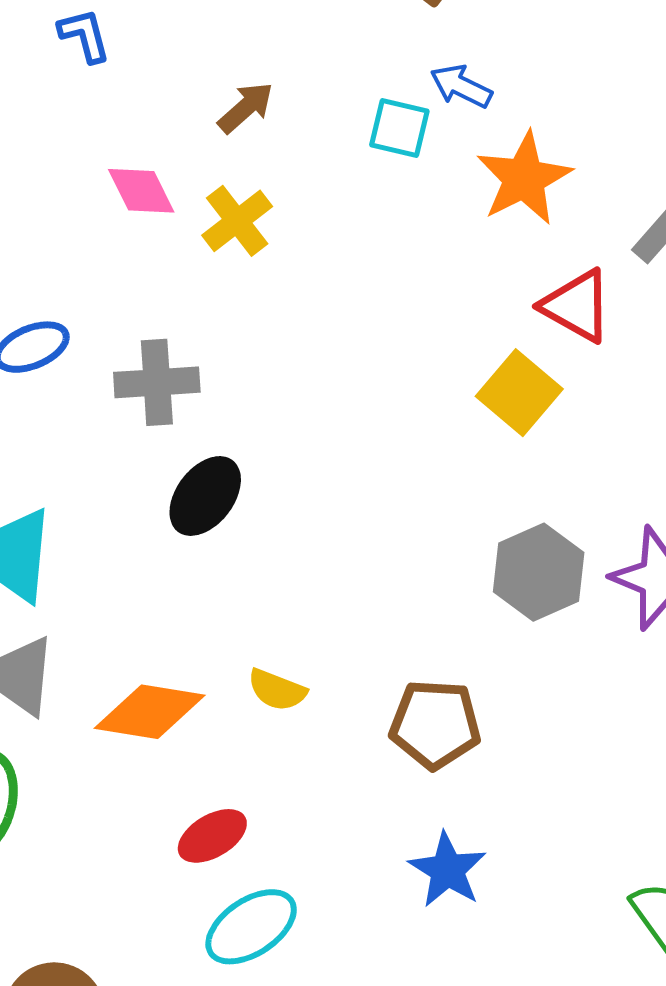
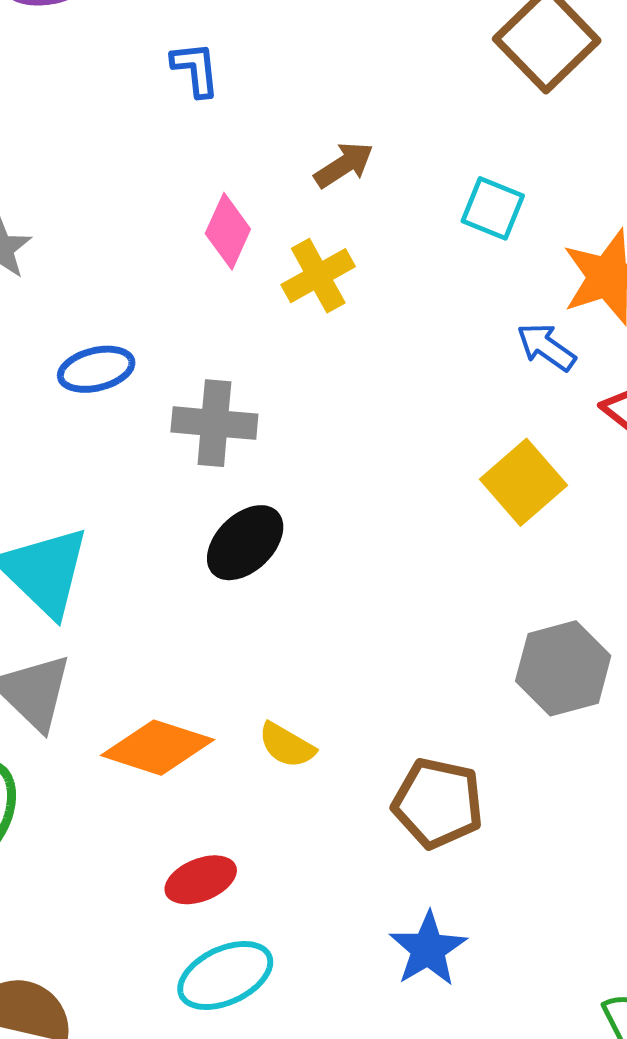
blue arrow: (461, 86) -> (546, 347), moved
pink diamond: (141, 191) -> (228, 231), turned 42
yellow square: (519, 393) -> (524, 482), moved

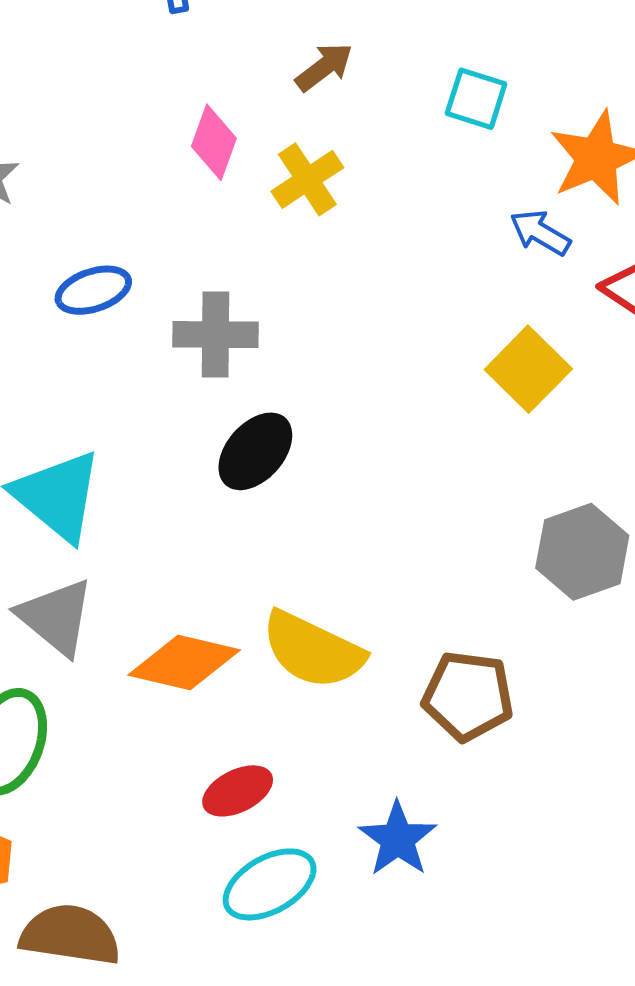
yellow semicircle: (287, 745) -> (313, 650), size x1.8
blue star: (428, 949) -> (398, 839), moved

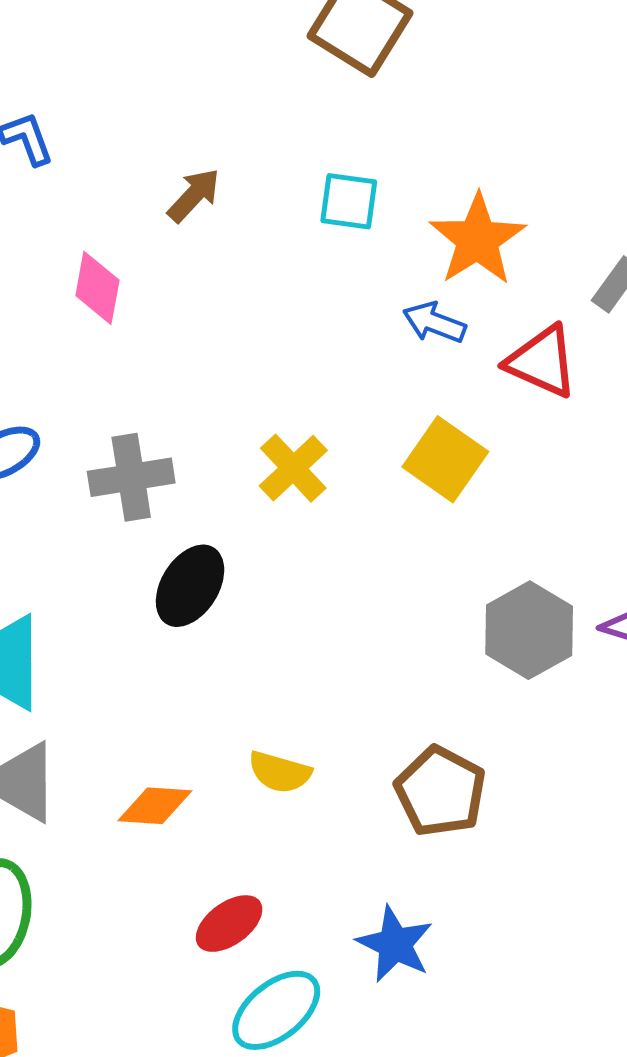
yellow cross: (307, 179) -> (293, 468), moved
yellow semicircle: (313, 650) -> (280, 772), size x0.6
orange diamond: (184, 662) -> (155, 806), size x0.7
brown pentagon: (468, 696) -> (440, 791), turned 30

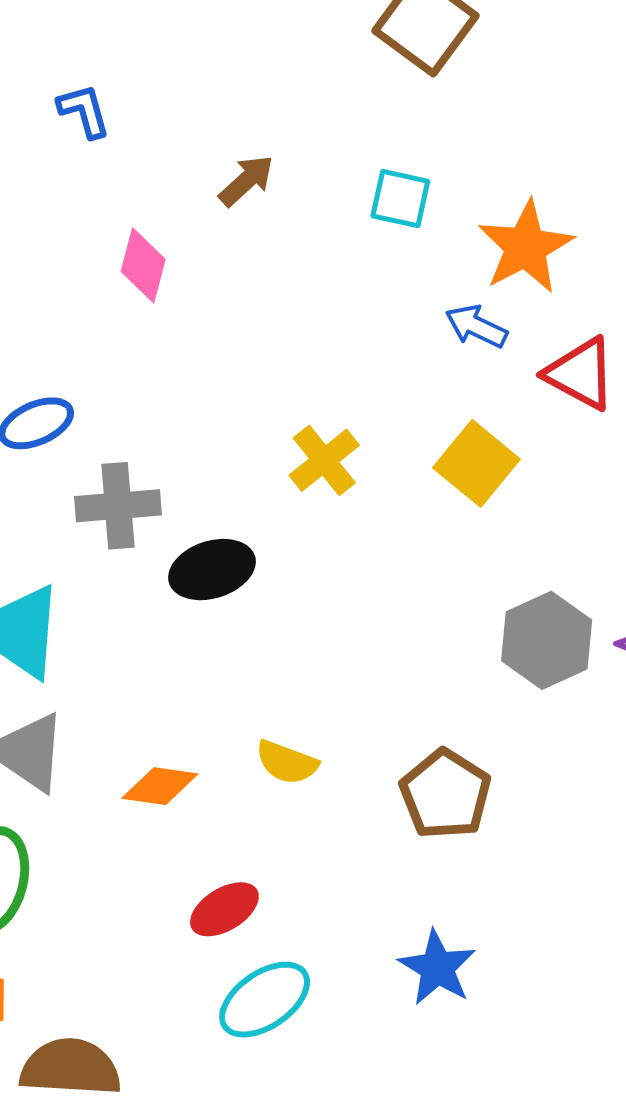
gray cross: (131, 477) -> (118, 506), moved
black ellipse: (190, 586) -> (212, 570), turned 36
blue star: (395, 944) -> (437, 968), moved

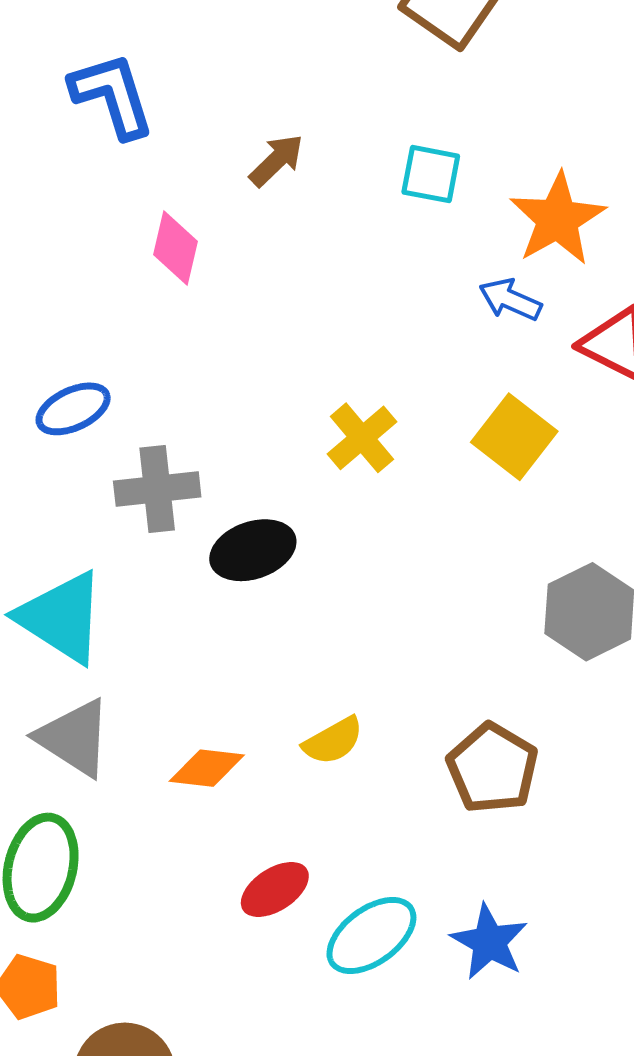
blue L-shape: (84, 111) -> (112, 95), size x1.6
yellow semicircle: (287, 762) -> (333, 741), turned -48
cyan ellipse: (265, 1000) -> (371, 936), moved

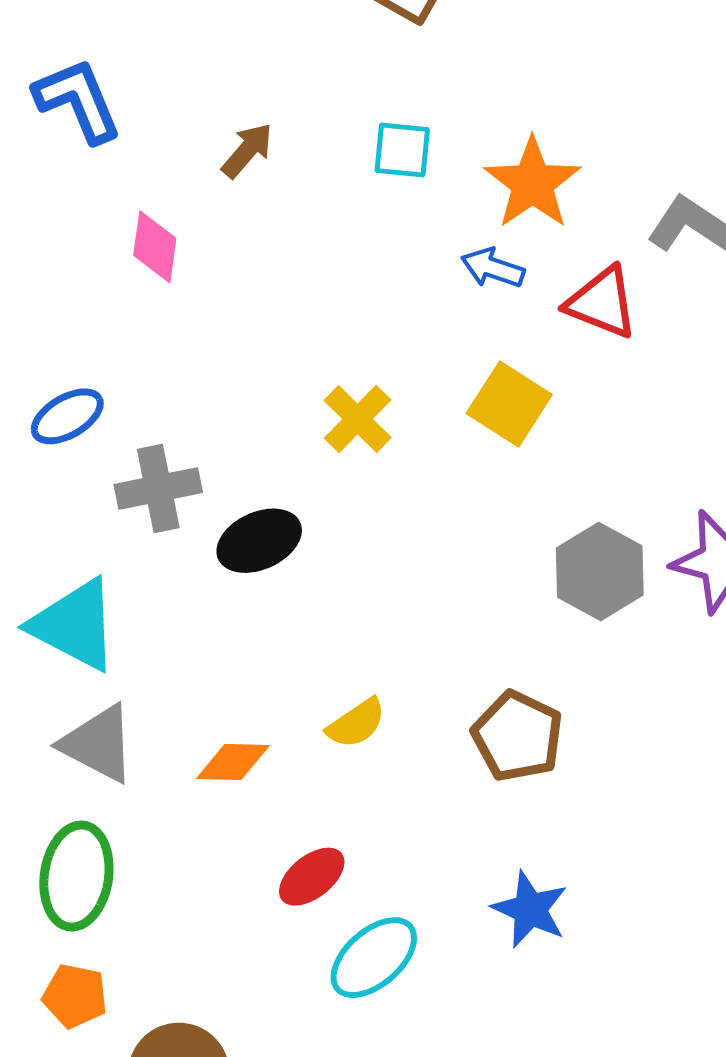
cyan ellipse: (371, 936) -> (374, 958), moved

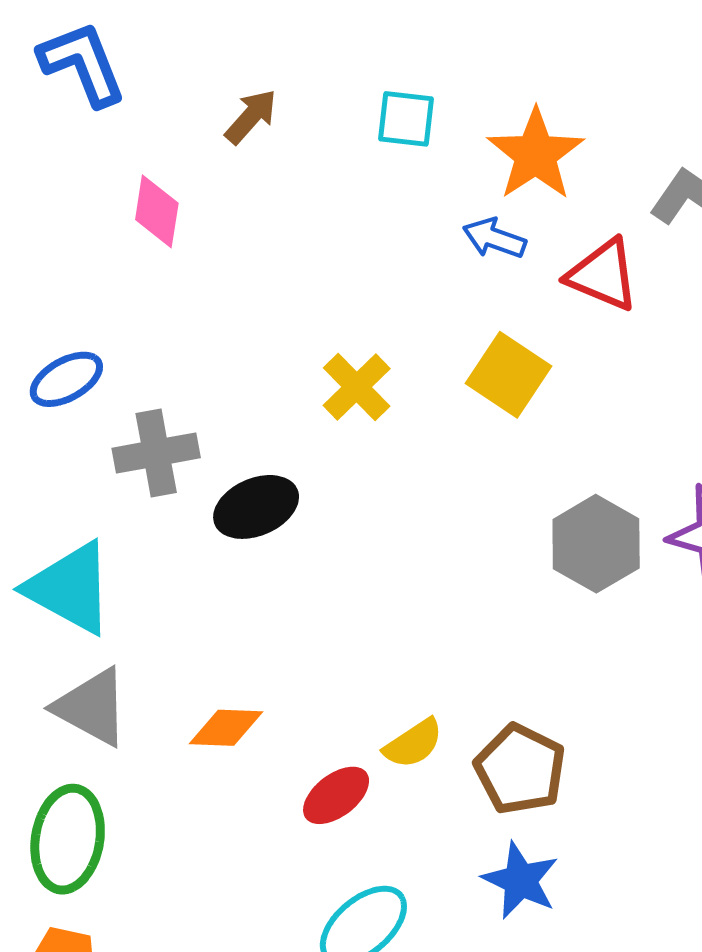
yellow semicircle: (356, 723) -> (413, 744), moved
brown pentagon: (518, 736) -> (520, 769), moved
red ellipse: (312, 877) -> (336, 795), moved

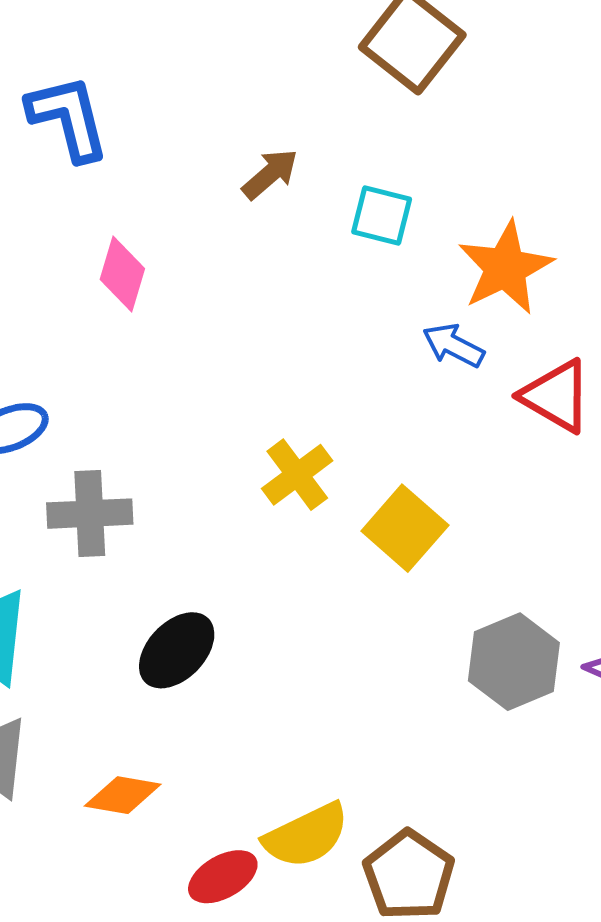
brown arrow: (251, 117) -> (270, 174), moved
yellow square: (508, 375) -> (405, 528), moved
black ellipse: (256, 507) -> (177, 650), moved, turned -30
yellow semicircle: (413, 744) -> (306, 836), size x1.4

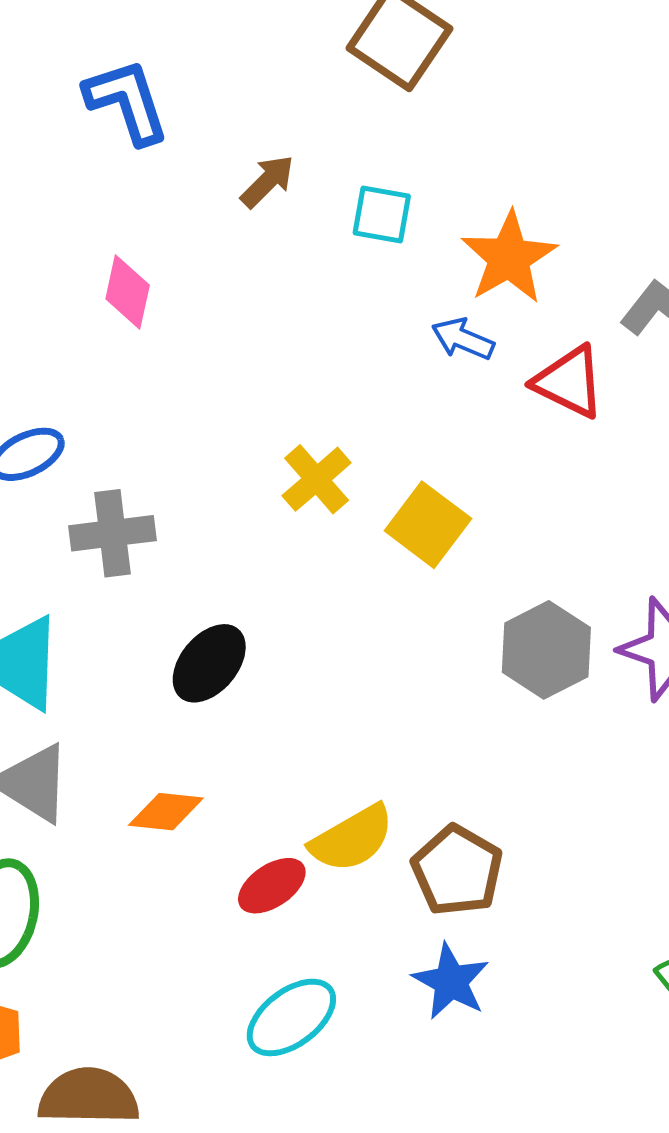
blue L-shape: (68, 118) -> (127, 101), moved

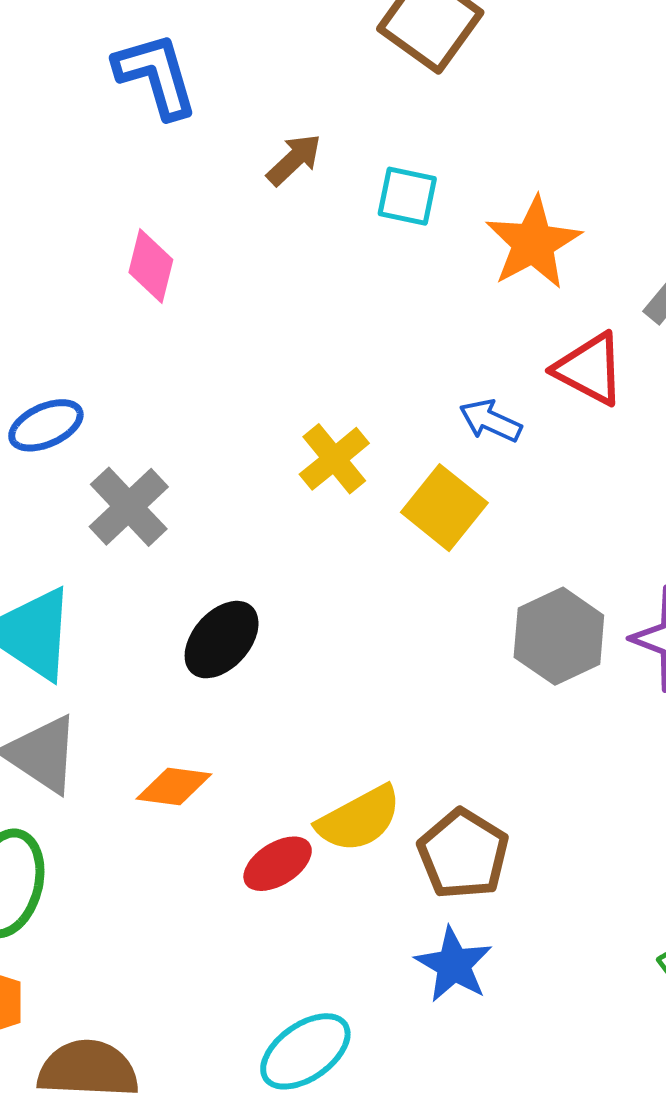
blue arrow: (463, 339) -> (490, 421), moved
gray cross: (113, 533) -> (129, 507), turned -38
cyan ellipse: (291, 1017) -> (305, 1051), moved

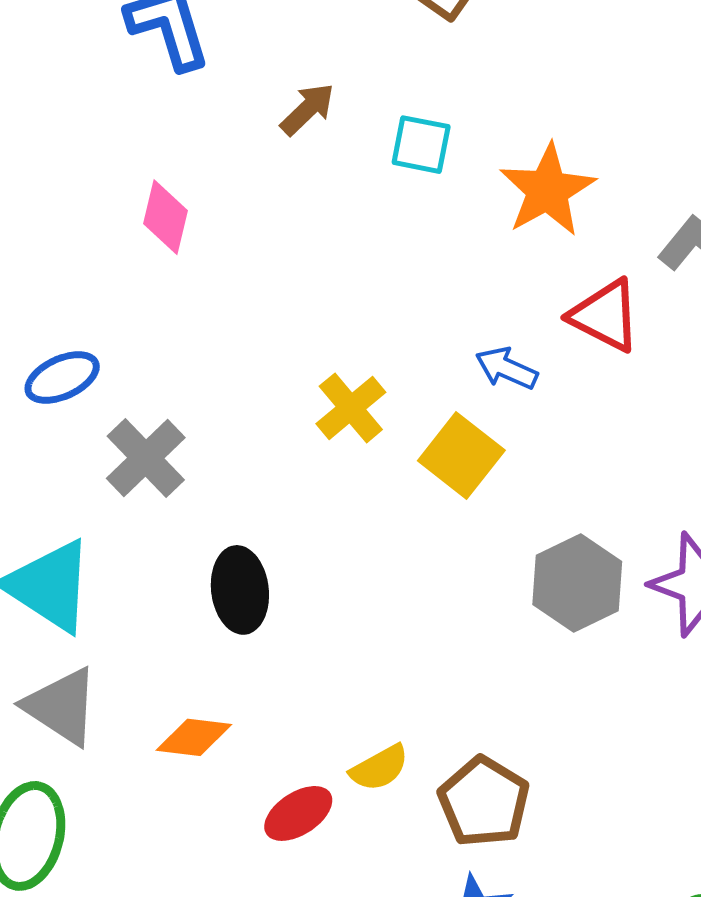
black ellipse: (222, 640) -> (240, 590), turned -48
yellow semicircle: (359, 819) -> (379, 768), size x0.7

